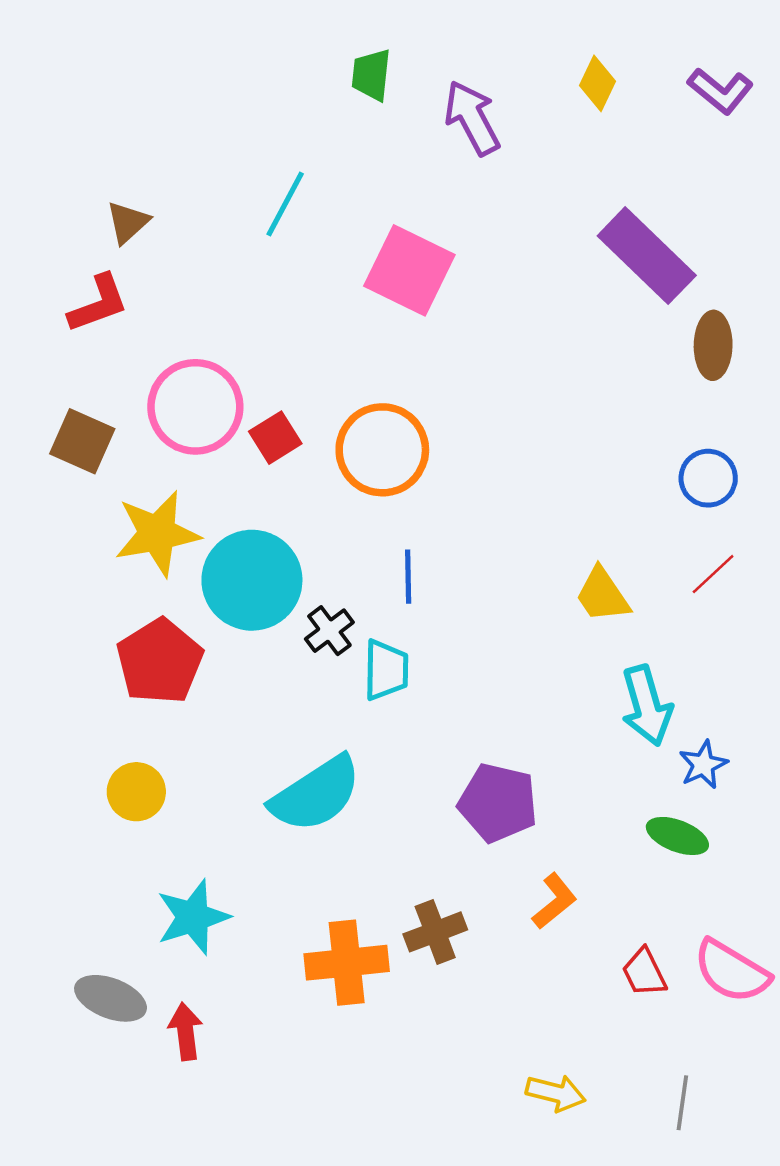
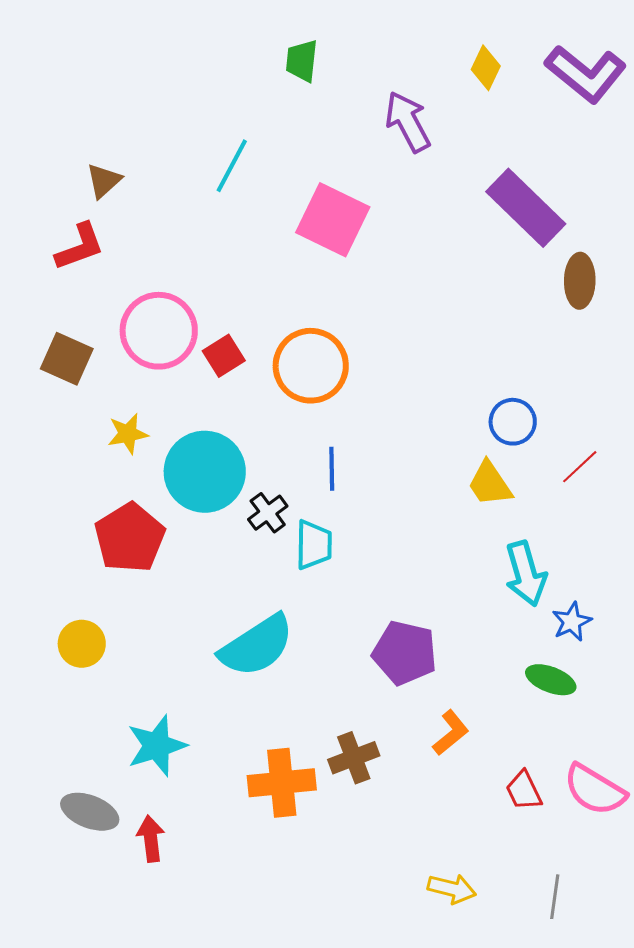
purple L-shape: (720, 91) -> (586, 74), size x1.5
purple arrow: (472, 118) -> (408, 122), moved
blue circle: (708, 478) -> (513, 422), moved
yellow star: (157, 533) -> (128, 434), size x0.6
yellow circle: (136, 792) -> (82, 644), moved

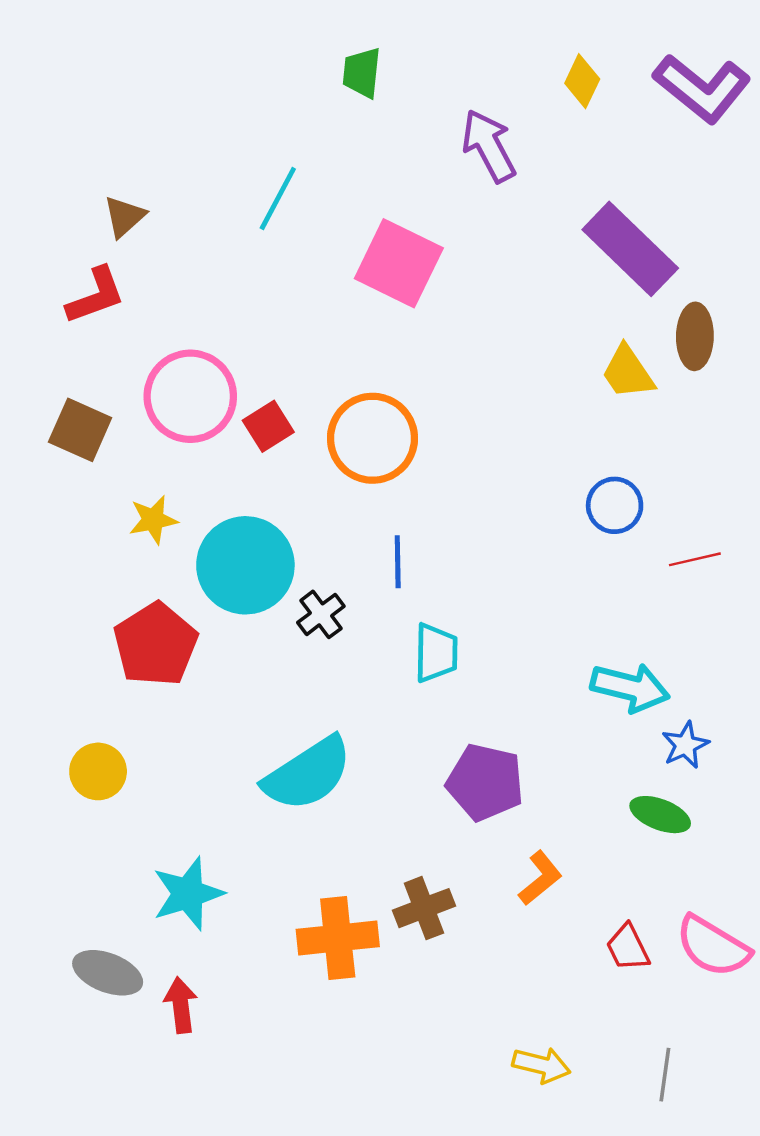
red line: (580, 467) -> (695, 559), turned 30
yellow trapezoid: (490, 484) -> (628, 372), moved
cyan trapezoid: (314, 545) -> (436, 653), moved
cyan arrow: (526, 574) -> (630, 688), turned -60

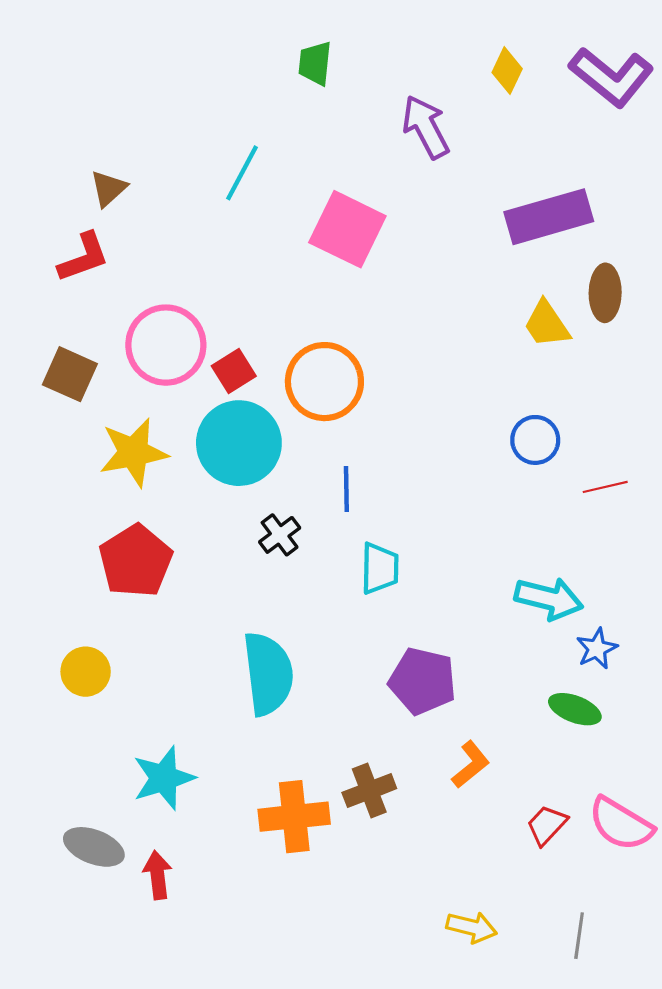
purple rectangle: (630, 249) -> (549, 217), turned -60
yellow star: (153, 520) -> (134, 452), size x1.6
cyan circle: (245, 565) -> (239, 443), moved
cyan semicircle: (308, 774) -> (268, 674), turned -64
red trapezoid: (628, 948) -> (547, 825), turned 69

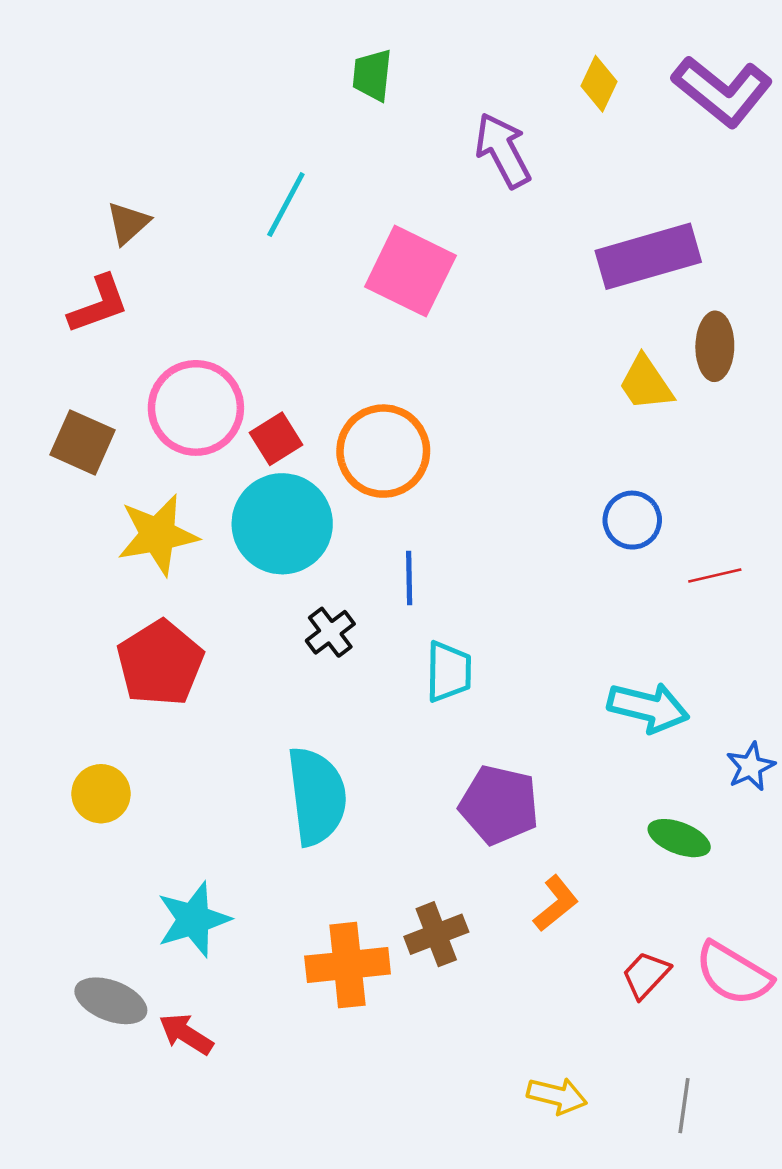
blue star: (597, 649) -> (751, 767), moved
red arrow: (158, 875) -> (186, 1034), turned -51

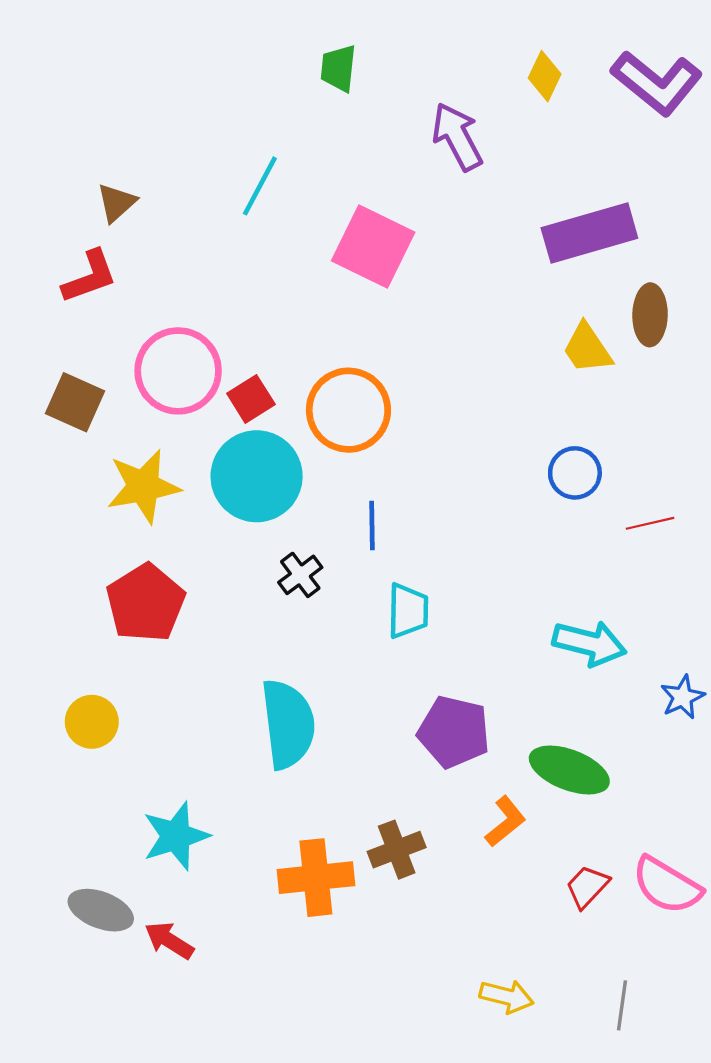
green ellipse: (679, 838) -> (569, 770), moved, size x1.4

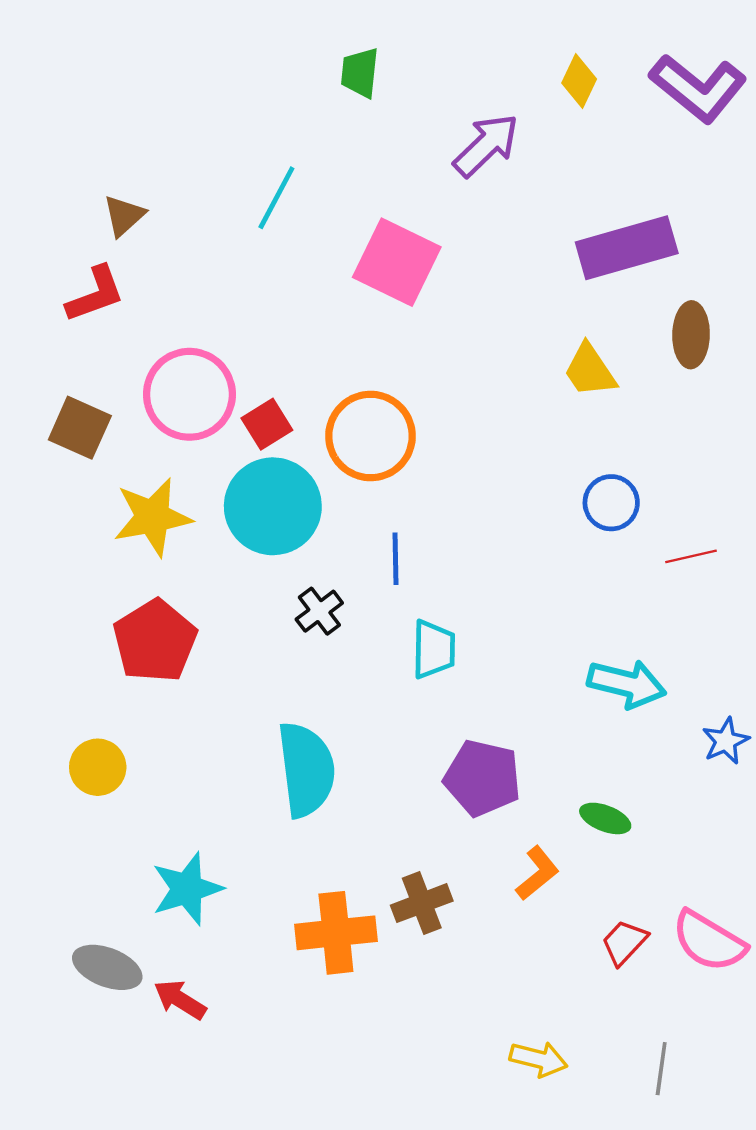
purple arrow: (457, 137) -> (486, 145), turned 74
yellow trapezoid: (587, 348) -> (590, 370), moved
green ellipse: (569, 770) -> (605, 818), size x0.6

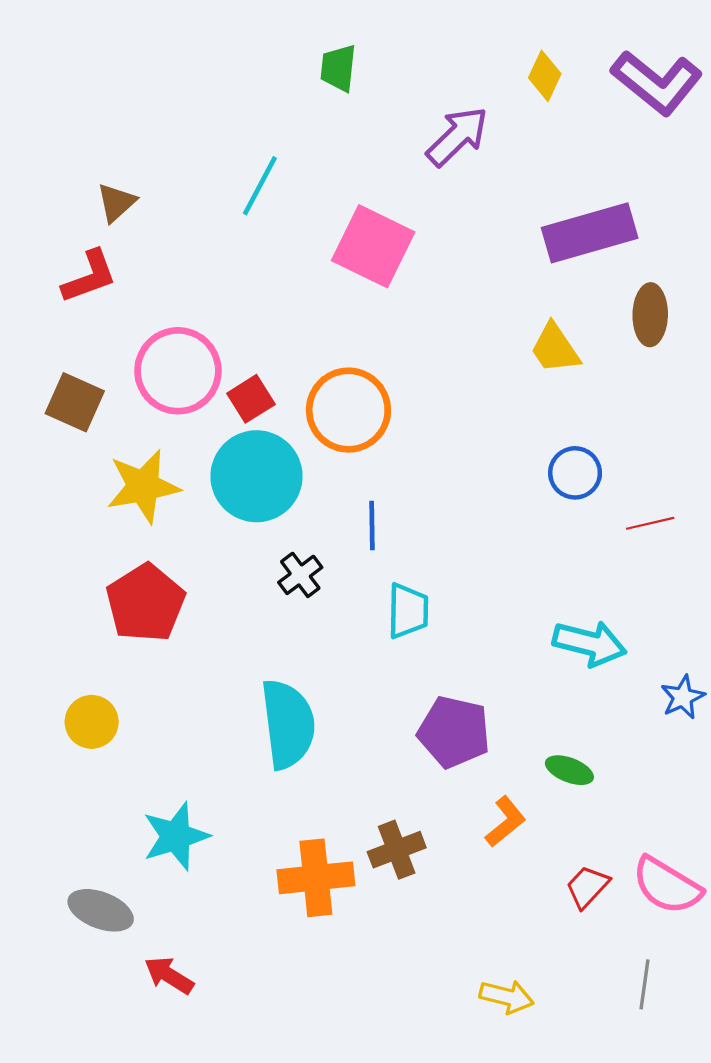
red arrow: (180, 1000) -> (169, 975), moved
gray line: (661, 1069) -> (645, 984), moved

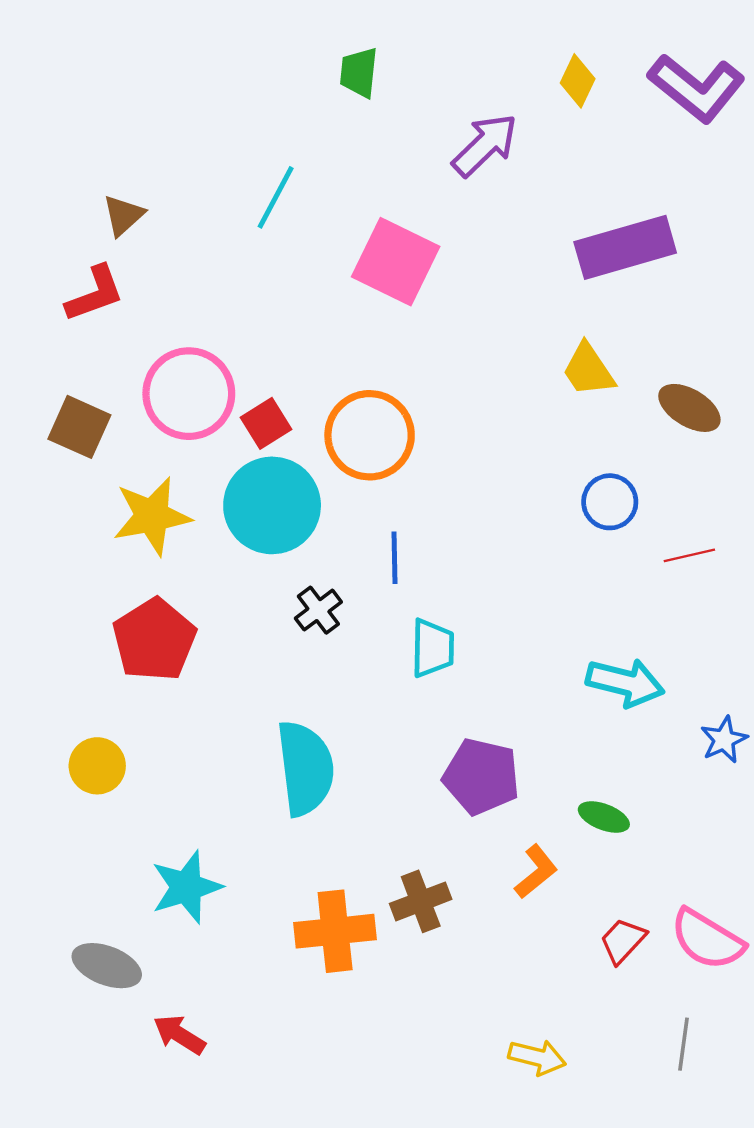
brown ellipse: (650, 315) -> (689, 408), moved, turned -60

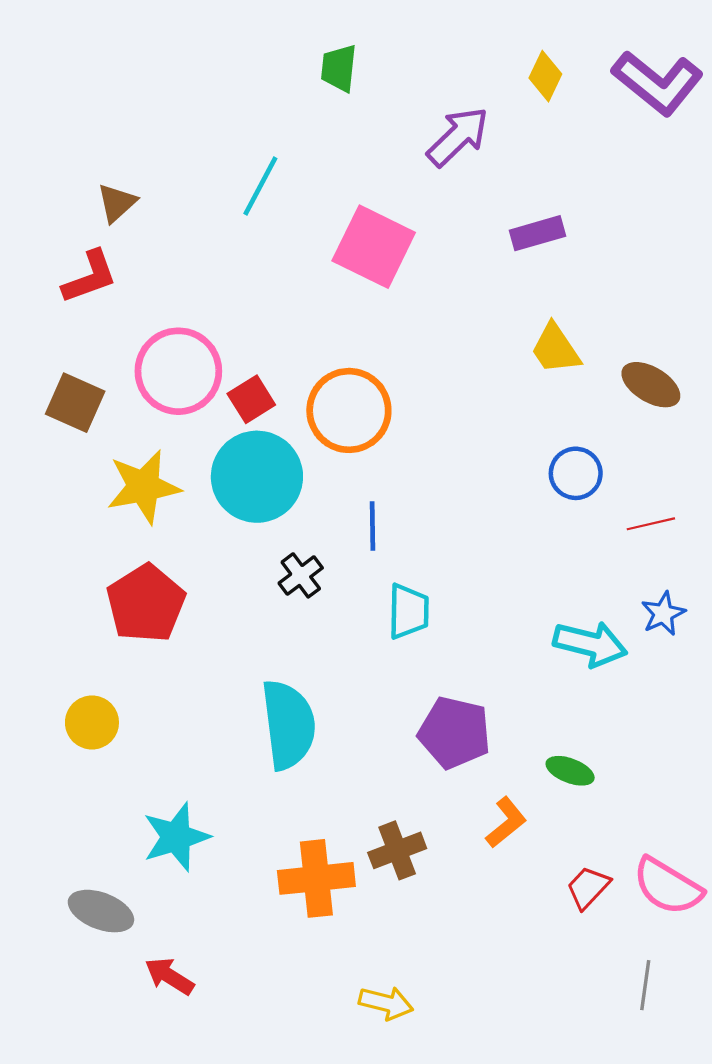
purple rectangle: (625, 247) -> (538, 233), moved, size x0.6
blue star: (724, 740) -> (663, 614), moved
yellow arrow: (537, 1057) -> (386, 1003), moved

